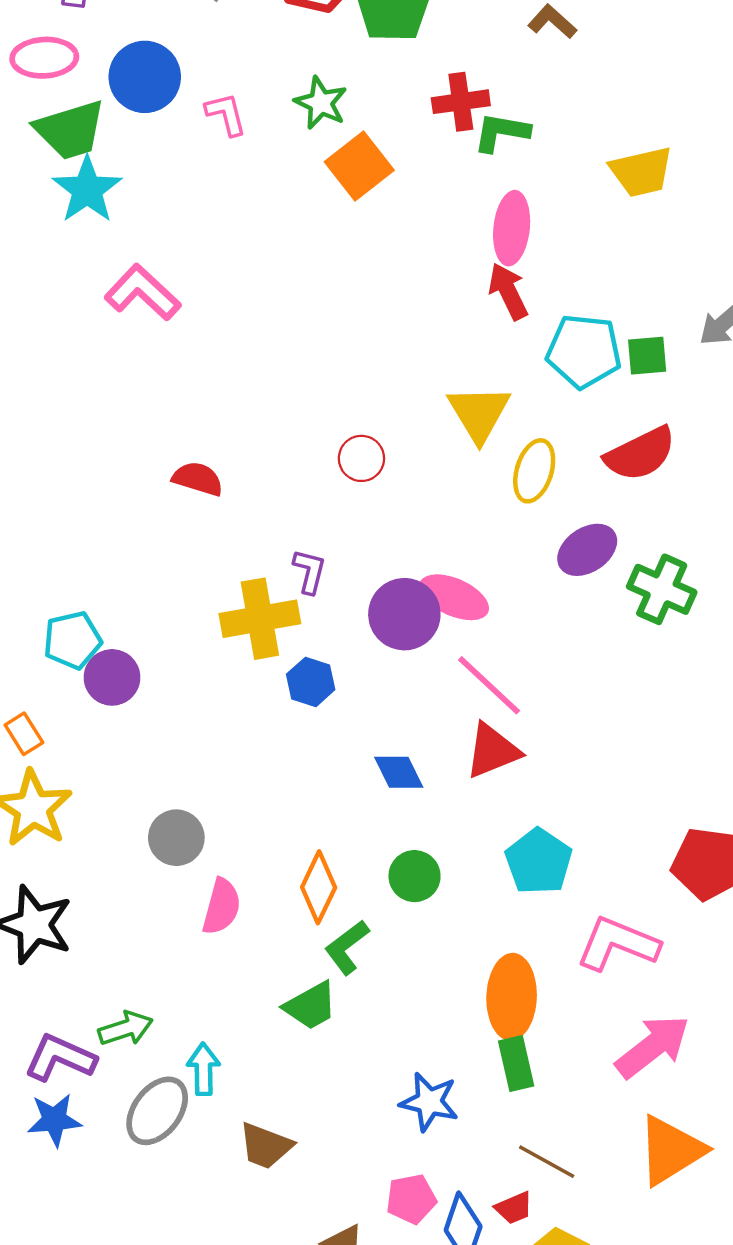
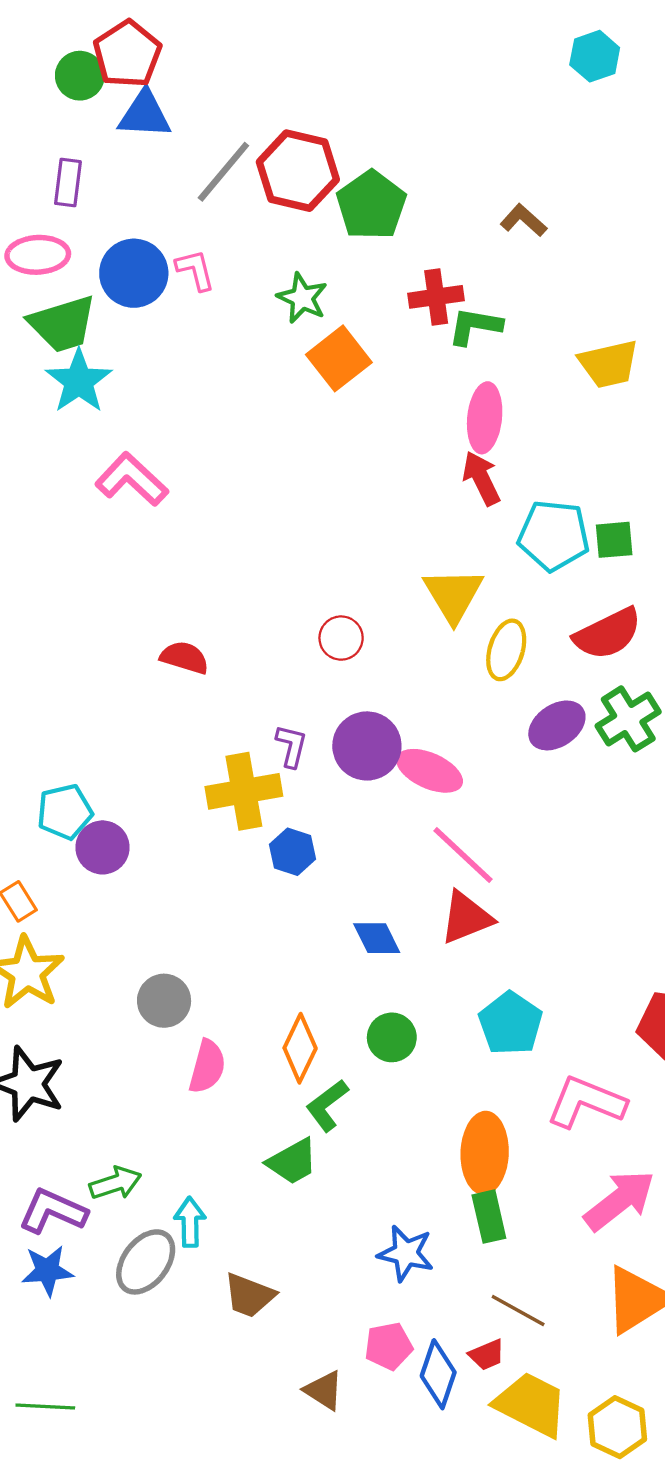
pink L-shape: (226, 114) -> (195, 270), moved
green cross: (662, 589) -> (628, 719), moved, turned 34
purple circle: (404, 614) -> (367, 746), moved

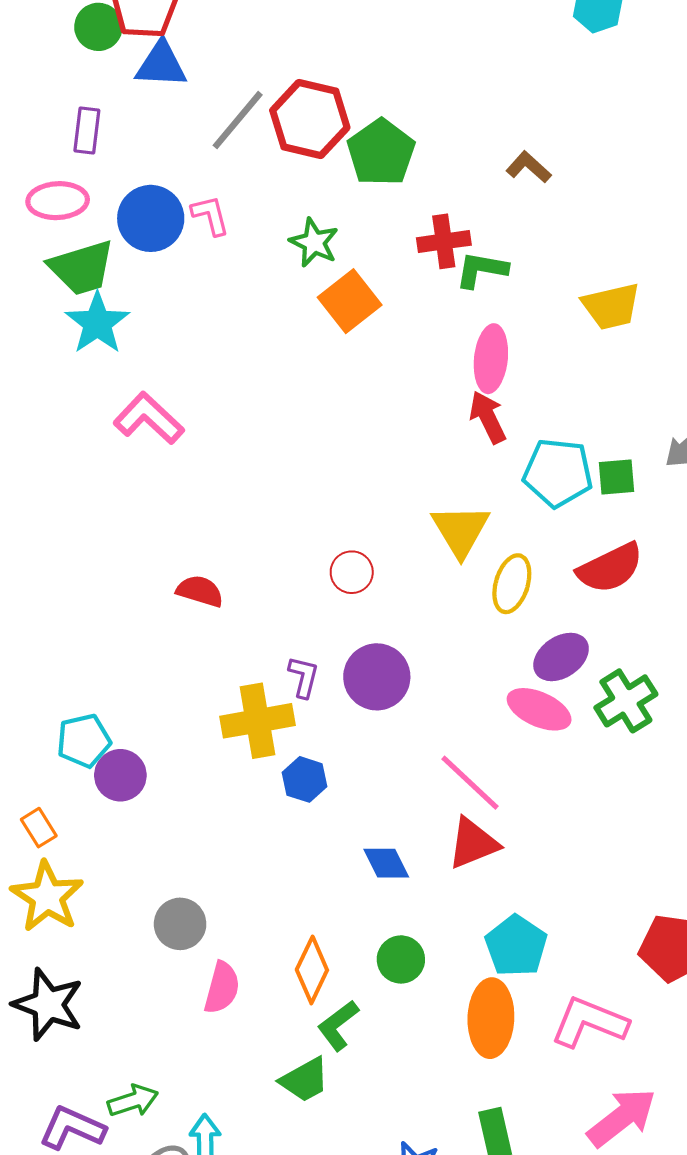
green cross: (628, 719) -> (626, 701), moved
pink ellipse: (430, 771) -> (539, 709), moved
orange ellipse: (485, 1153) -> (491, 1018), moved

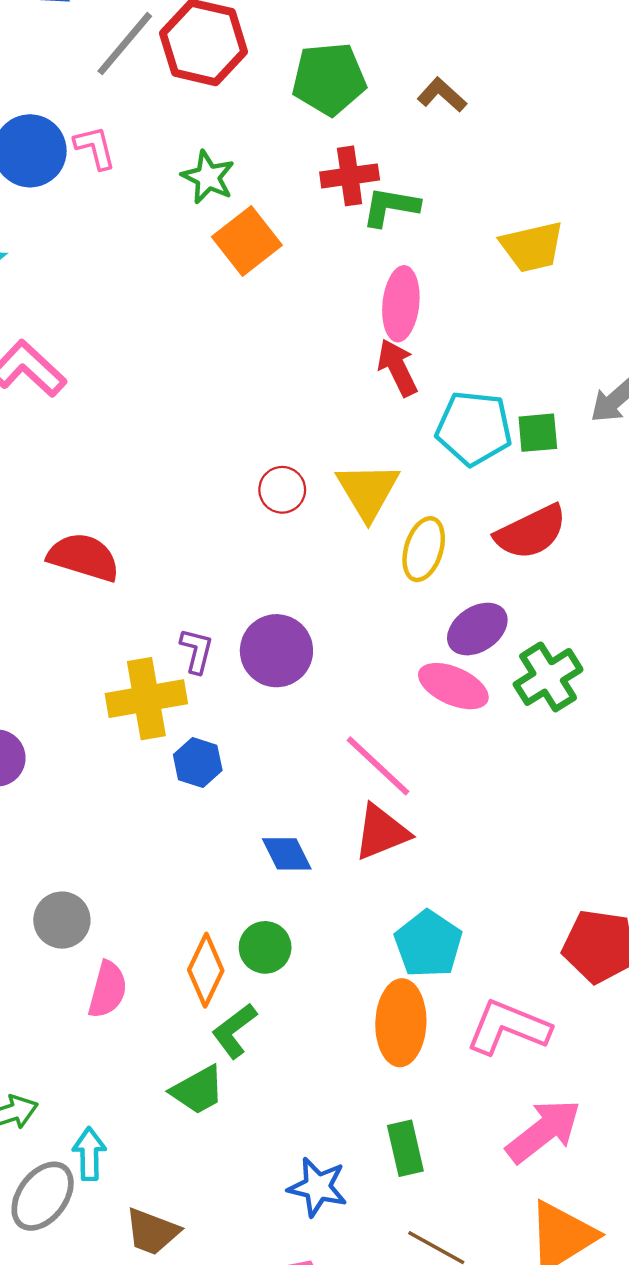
green pentagon: (381, 152) -> (329, 79), moved, turned 30
red circle: (352, 572) -> (282, 490), moved
red semicircle: (200, 591) -> (84, 557), size x1.4
green circle: (401, 959) -> (265, 947), moved

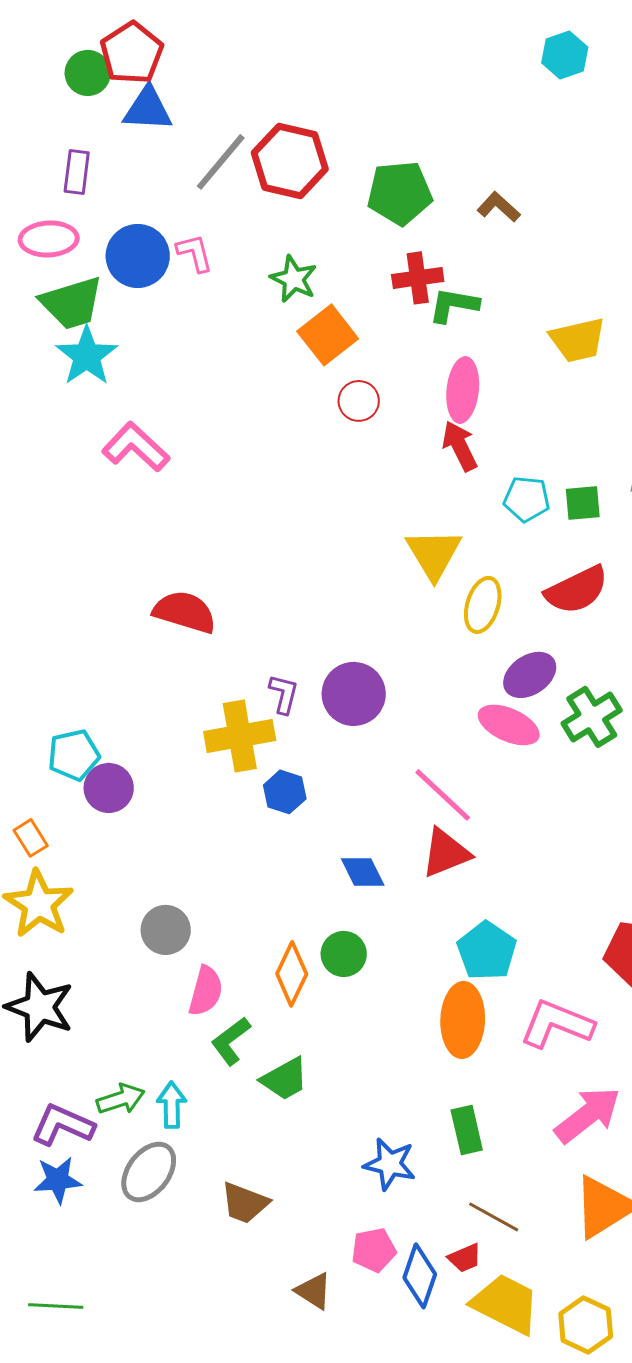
cyan pentagon: (474, 428) -> (527, 499), size x0.7
red circle: (282, 490) -> (359, 401), moved
green L-shape: (234, 1031) -> (231, 1041), moved
cyan arrow: (89, 1154) -> (172, 1105), moved

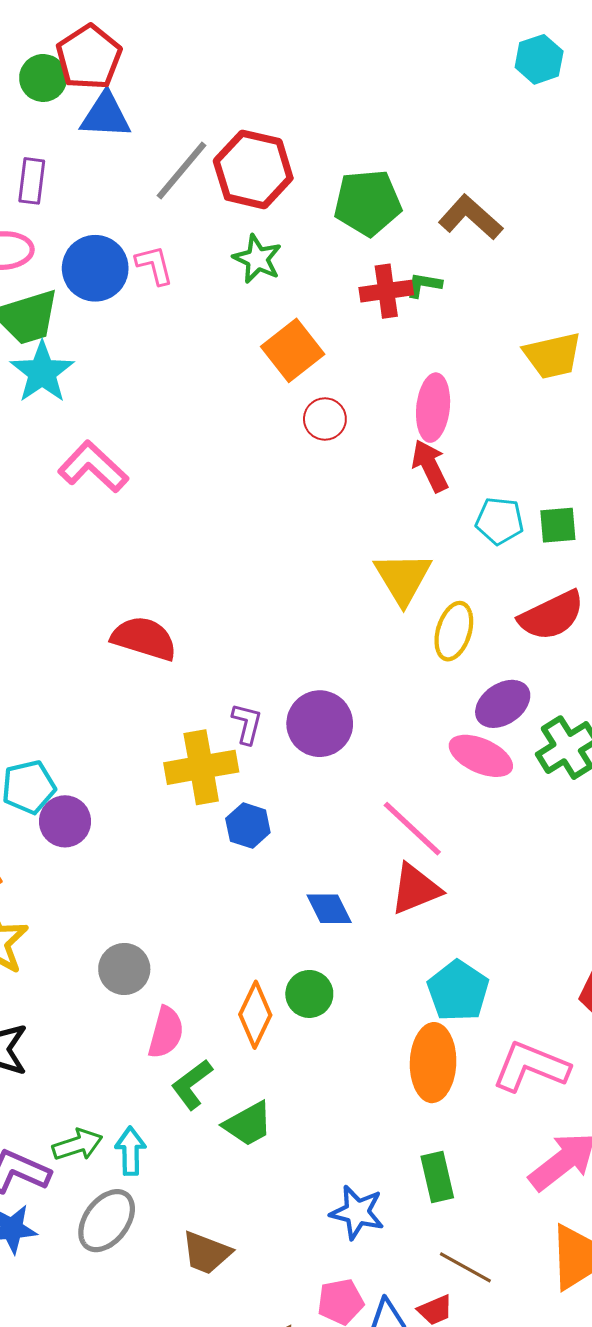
brown L-shape: (499, 207) -> (470, 217), size x1.4
green star: (294, 279) -> (257, 259), moved
green L-shape: (454, 305) -> (424, 285), moved, size x0.7

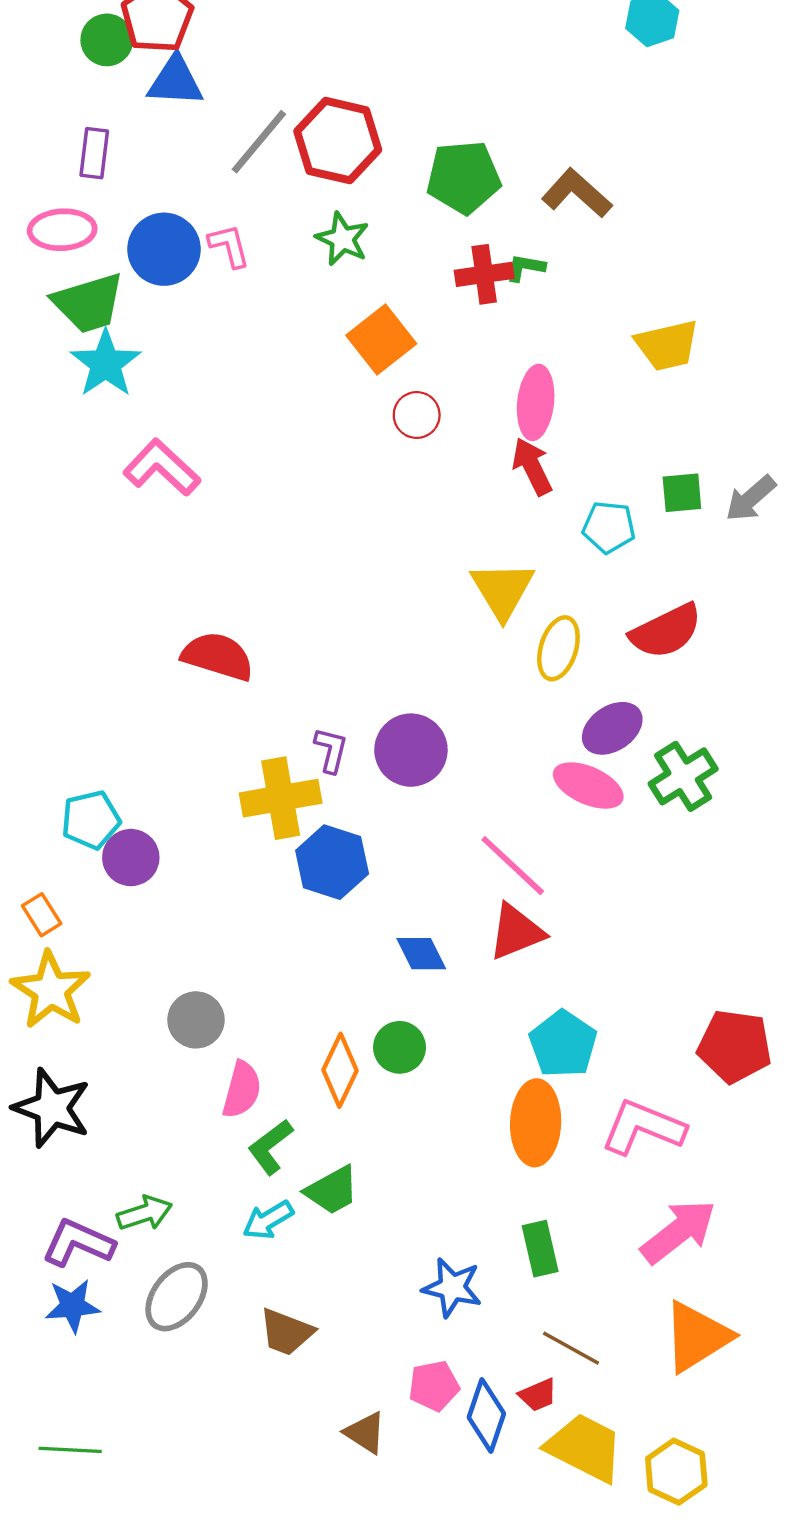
green square: (558, 525) -> (682, 493), moved
blue hexagon: (248, 826) -> (332, 862), size x1.5
cyan arrow: (131, 1151) -> (268, 1220), moved, turned -120

